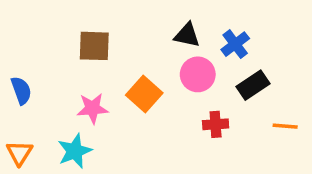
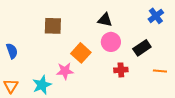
blue cross: (235, 44) -> (156, 16), moved
pink star: (93, 108) -> (65, 71), moved

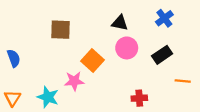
blue cross: (156, 16) -> (164, 18), moved
red cross: (121, 70) -> (139, 98), moved
cyan star: (42, 85) -> (48, 97), turned -30

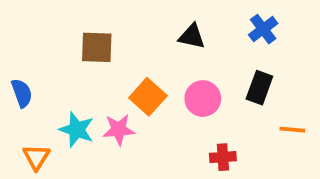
pink circle: (127, 48) -> (203, 99), moved
black rectangle: (162, 55) -> (259, 88), turned -36
cyan star: (48, 97) -> (77, 130), moved
orange triangle: (13, 98) -> (36, 157), moved

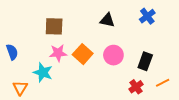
black rectangle: (259, 88) -> (145, 61), moved
pink star: (119, 130) -> (58, 53), moved
orange line: (292, 130) -> (163, 83), moved, turned -32
red cross: (223, 157) -> (136, 87), moved, turned -32

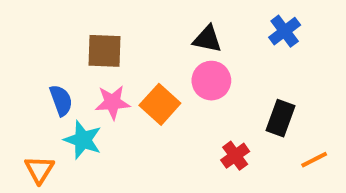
blue semicircle: (12, 52) -> (61, 100), moved
pink circle: (113, 55) -> (211, 81), moved
red cross: (136, 87) -> (235, 156), moved

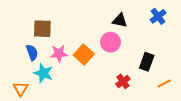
blue cross: (285, 31) -> (158, 16), moved
black triangle: (207, 39) -> (120, 20), moved
brown square: (105, 51) -> (42, 29), moved

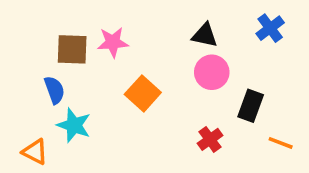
pink circle: (111, 42) -> (212, 72), moved
pink star: (59, 54) -> (113, 42), moved
orange line: (164, 83) -> (281, 143), turned 48
orange triangle: (21, 89) -> (35, 152), turned -35

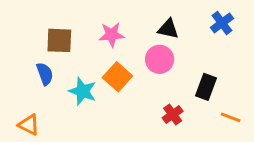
pink star: (113, 42) -> (112, 35), moved
pink circle: (212, 72) -> (160, 59), moved
cyan star: (74, 125) -> (83, 91), moved

